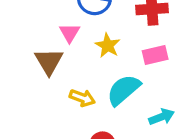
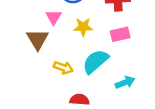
yellow star: (108, 45) -> (83, 27), turned -30

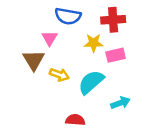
yellow star: (83, 27) -> (94, 43), moved
yellow arrow: (63, 68) -> (59, 75), moved

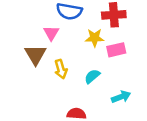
yellow arrow: (59, 75) -> (61, 69), turned 54
cyan semicircle: (91, 82) -> (92, 76), size x0.6

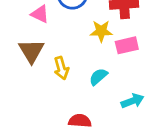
pink triangle: (51, 33) -> (40, 14), moved, turned -35

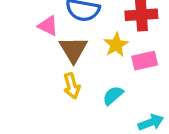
yellow star: (101, 31) -> (116, 45), turned -30
brown triangle: (31, 51) -> (73, 50), moved

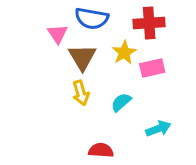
pink triangle: (48, 26) -> (57, 34), turned 30

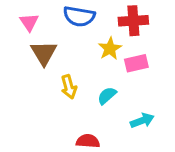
pink triangle: (57, 34) -> (29, 22), moved
brown triangle: (82, 57) -> (44, 53), moved

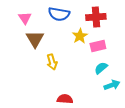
cyan semicircle: (107, 96) -> (101, 68), moved
cyan arrow: (142, 121) -> (112, 85), moved

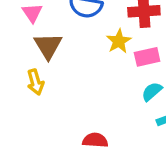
yellow arrow: (52, 62) -> (35, 82), moved

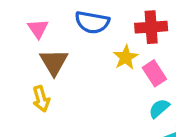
pink rectangle: (147, 57) -> (154, 73), turned 70

